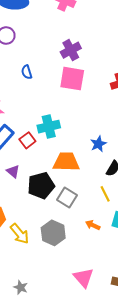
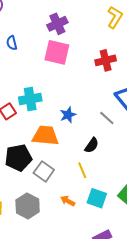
blue star: (98, 144) -> (68, 115), moved

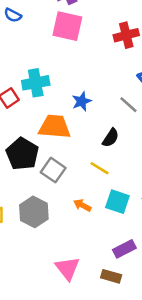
blue semicircle: (12, 43) -> (13, 15), turned -48
black pentagon: (18, 158) -> (22, 154), turned -30
yellow line: (82, 170) -> (100, 168), turned -35

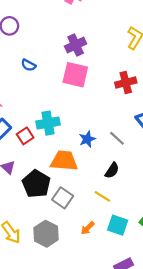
gray line: (128, 105) -> (117, 138), moved
orange arrow: (82, 205) -> (88, 228), turned -72

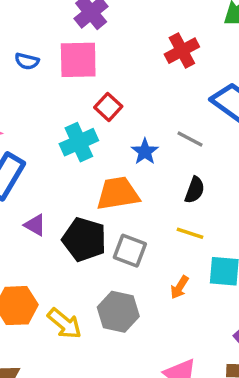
pink square: (75, 75) -> (78, 60), moved
red square: (25, 136) -> (108, 107), moved

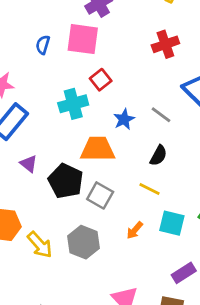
blue semicircle: (27, 61) -> (43, 45), moved, turned 84

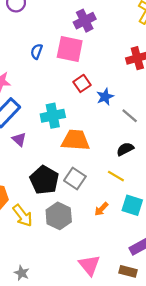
cyan cross: (73, 104) -> (53, 116), moved
blue star: (124, 119) -> (105, 97), moved
black semicircle: (158, 156) -> (125, 149), turned -150
purple triangle: (29, 164) -> (19, 139), moved
black pentagon: (66, 181) -> (44, 180), moved

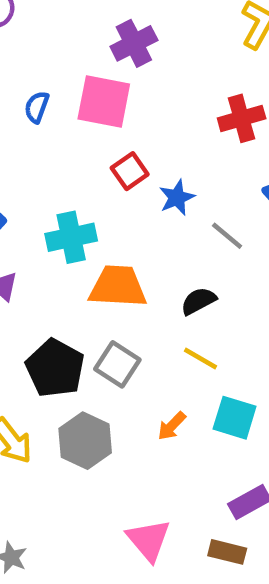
black semicircle: (125, 149) -> (198, 301), moved

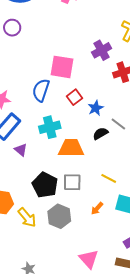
purple cross: (134, 43) -> (102, 50), moved
blue semicircle: (37, 107) -> (41, 90), moved, size x1.6
black semicircle: (198, 301) -> (100, 134), moved
gray square: (117, 364) -> (72, 182), turned -30

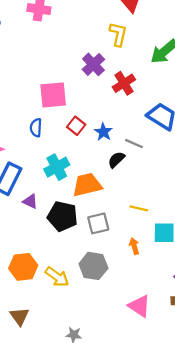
blue semicircle: (41, 90) -> (36, 128), size x0.7
black pentagon: (45, 185) -> (62, 216), moved
orange arrow: (97, 208) -> (134, 246), turned 136

